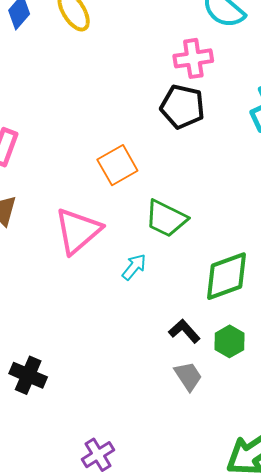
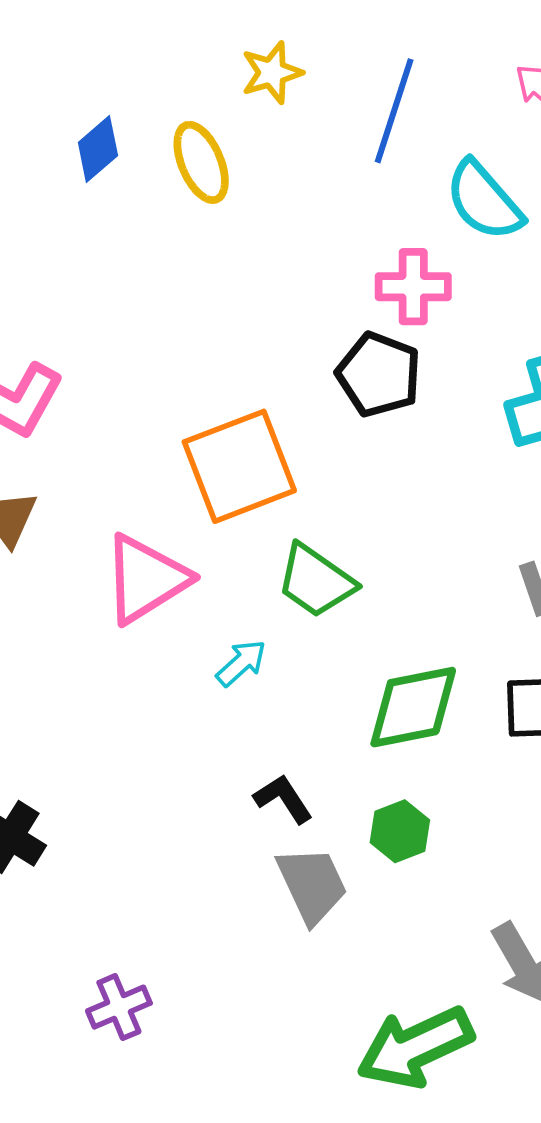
orange square: (117, 165) -> (239, 466), size x1.5
black L-shape: (184, 331) -> (283, 799), moved
gray trapezoid: (188, 376) -> (312, 885), size x1.4

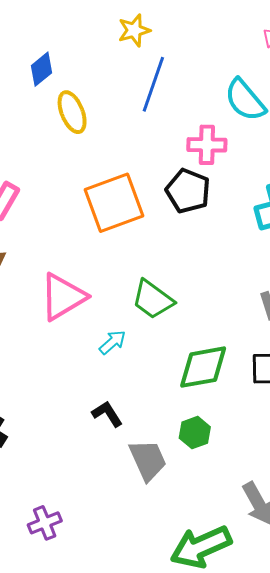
blue line: (394, 111) -> (153, 84), moved
yellow ellipse: (201, 162) -> (72, 112), moved
orange square: (239, 466) -> (114, 203), moved
black L-shape: (283, 799) -> (107, 414), moved

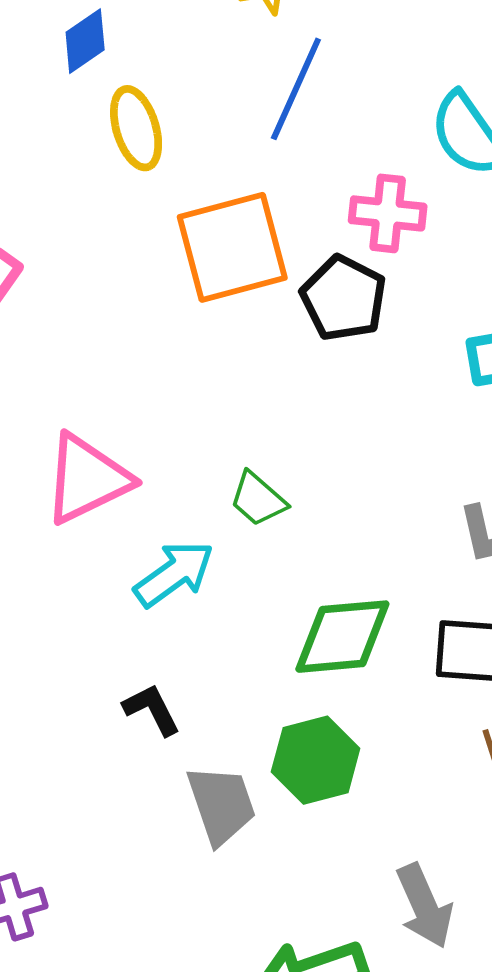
orange square: (114, 203) -> (232, 247), moved
green trapezoid: (153, 299) -> (258, 499), size x0.7
cyan arrow: (113, 342) -> (174, 574), size x1.5
green hexagon: (195, 433) -> (316, 760), size x1.4

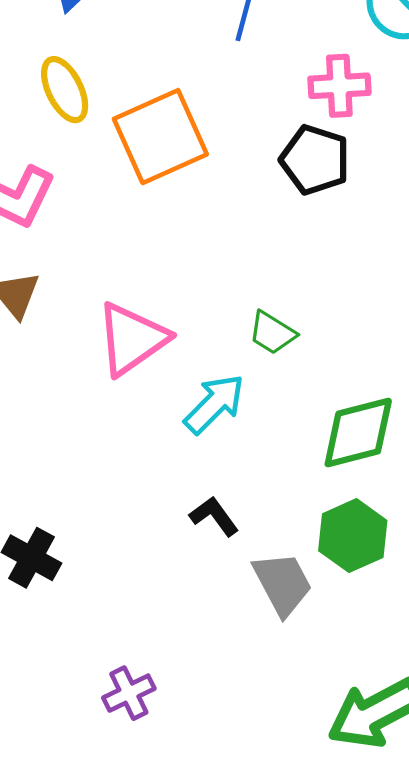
yellow ellipse: (136, 128) -> (65, 90), moved
orange square: (232, 247) -> (160, 137), moved

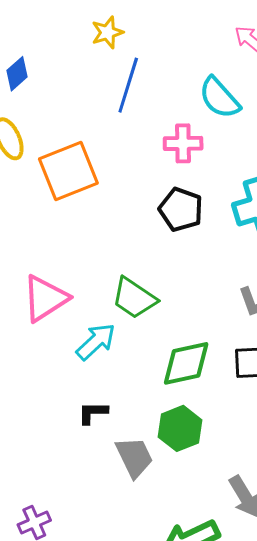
black pentagon: (315, 160) -> (181, 209), moved
green trapezoid: (272, 333) -> (134, 298), size x1.5
black L-shape: (214, 516) -> (93, 413), turned -56

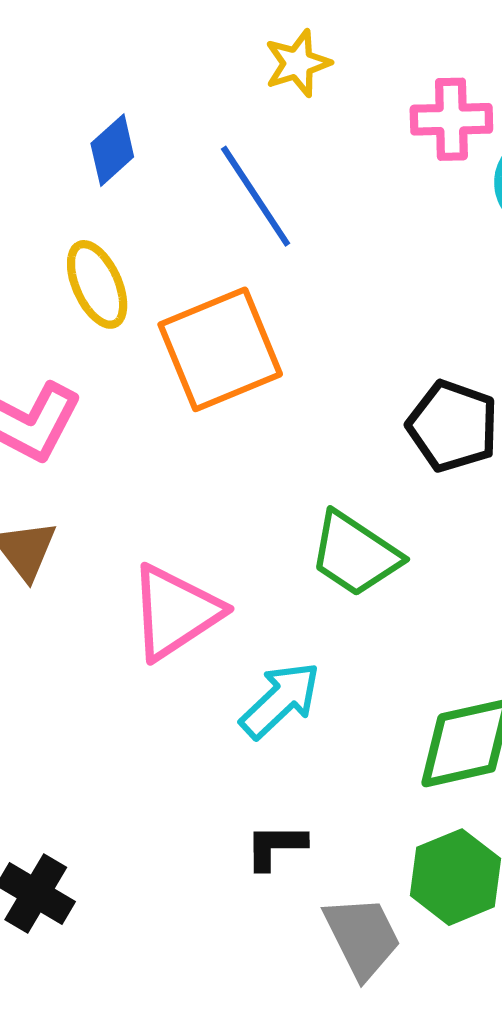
blue line: (128, 85) -> (256, 196), moved, turned -50
pink cross: (183, 143) -> (451, 119), moved
green trapezoid: (134, 298) -> (355, 554), moved

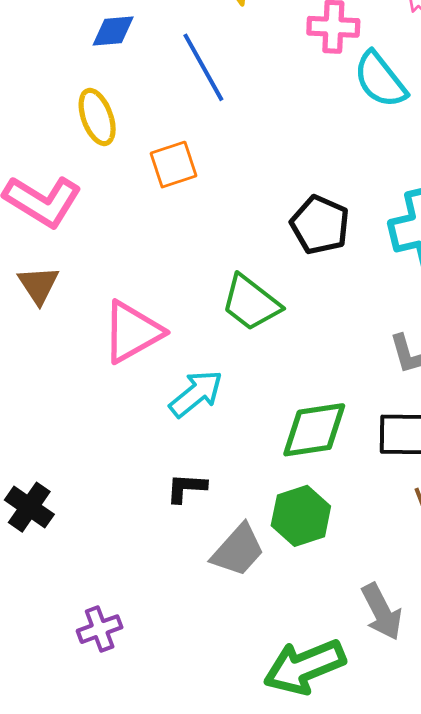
blue diamond: (112, 150) -> (113, 31), turned 33
orange square: (220, 349) -> (173, 165), size x0.6
gray trapezoid: (362, 937) -> (238, 550), turned 64

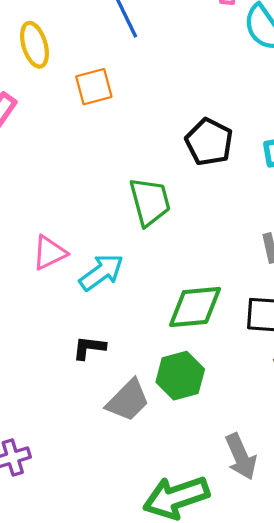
green trapezoid: (251, 303) -> (150, 202), turned -146
pink triangle: (132, 332) -> (49, 253), moved, size x0.7

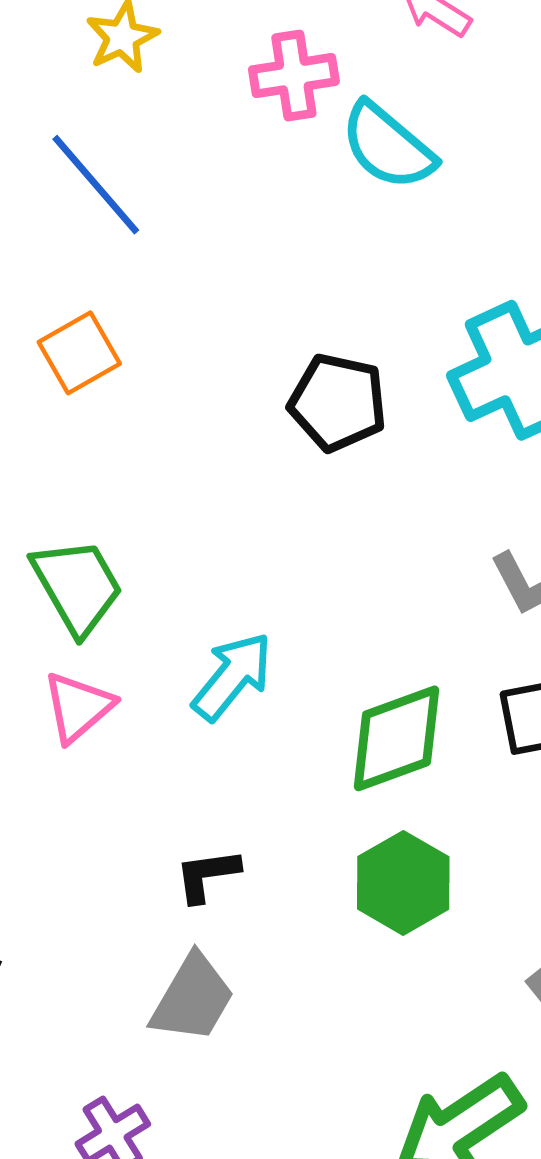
green trapezoid: (150, 202) -> (77, 586), moved
cyan arrow: (101, 272) -> (232, 676), moved
gray trapezoid: (128, 400) -> (193, 998), moved

